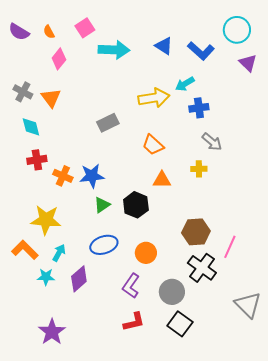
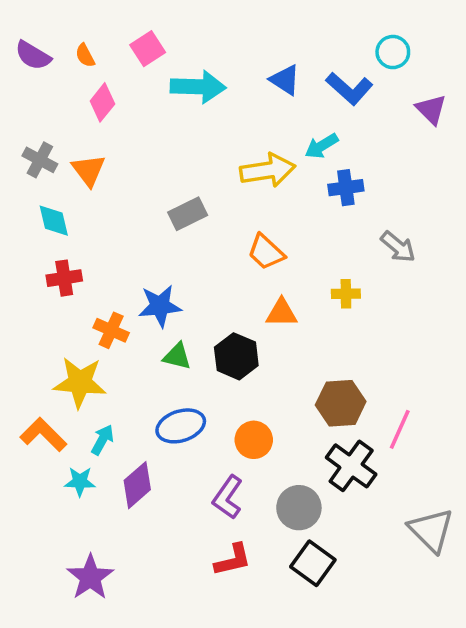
cyan circle: (237, 30) -> (393, 52), moved, size x0.7
gray arrow: (212, 142) -> (398, 247), moved
orange cross: (63, 176) -> (111, 330), moved
green triangle: (102, 205) -> (177, 356), turned 48

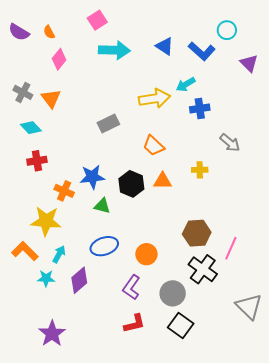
pink square: (148, 49) -> (97, 20), moved
cyan diamond: (54, 221) -> (31, 128), turned -30
black hexagon: (236, 356) -> (131, 184), moved

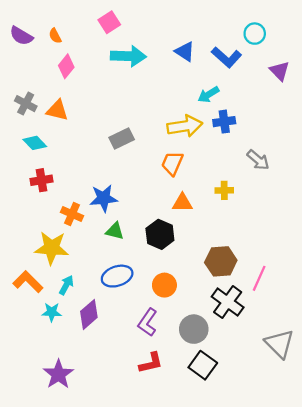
orange triangle: (51, 98) -> (57, 110), turned -40
yellow arrow: (155, 98) -> (185, 126), moved
orange trapezoid: (154, 146) -> (172, 163), turned 70
black hexagon: (131, 184) -> (160, 234), moved

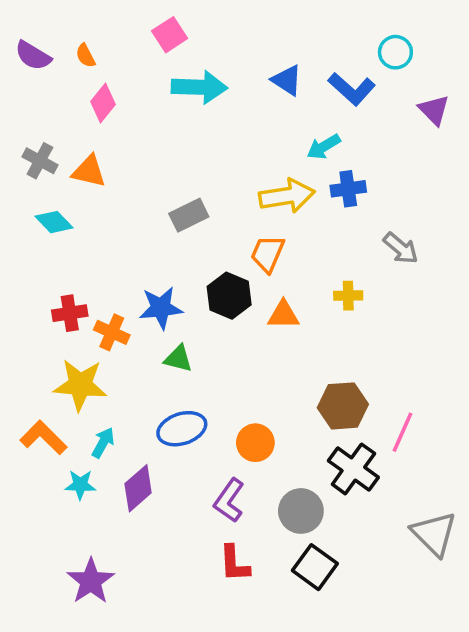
red cross: (42, 180) -> (70, 313), moved
black hexagon: (160, 234) -> (229, 296), moved
red L-shape: (151, 363) -> (234, 564), turned 100

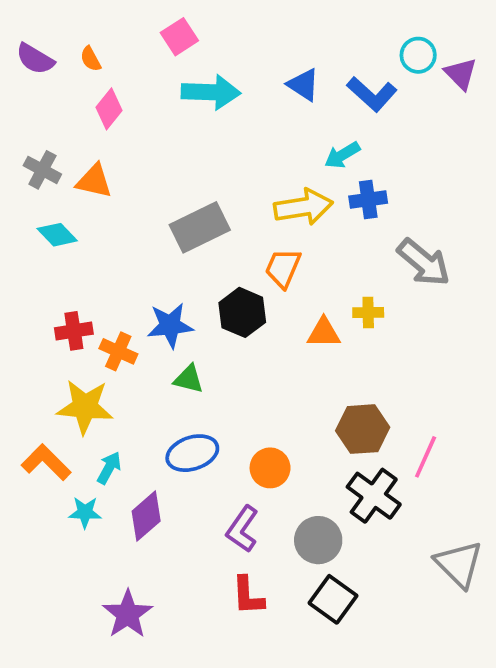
purple triangle: (434, 110) -> (461, 74), moved
gray rectangle: (189, 215) -> (200, 227), size x1.4
gray arrow: (401, 248) -> (424, 262), size x1.4
orange triangle: (283, 315) -> (324, 333), moved
purple star: (91, 581) -> (128, 614), moved

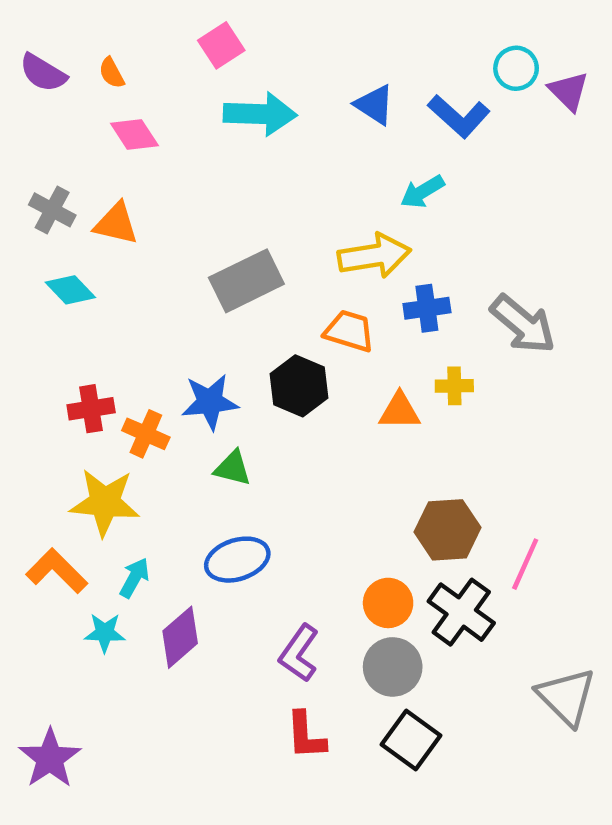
pink diamond: (109, 109) -> (134, 135), turned -72
blue cross: (368, 200) -> (427, 308), moved
orange trapezoid: (283, 268) -> (349, 331), turned 84
orange circle: (270, 468) -> (388, 603), moved
purple star: (128, 614) -> (50, 758), moved

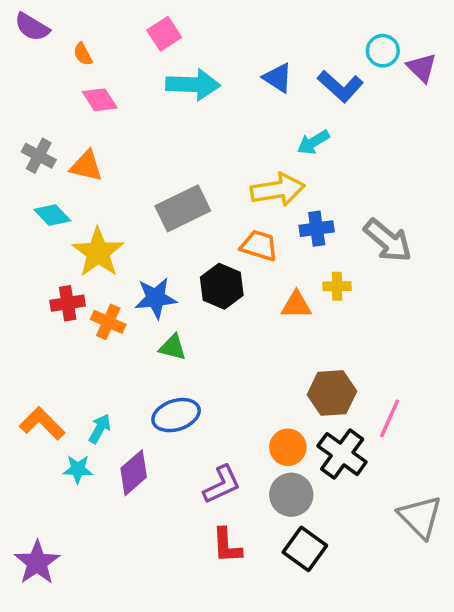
purple semicircle: (43, 73) -> (32, 27), moved
yellow star: (105, 502) -> (98, 252), moved, turned 30
purple L-shape: (299, 653) -> (222, 485), turned -150

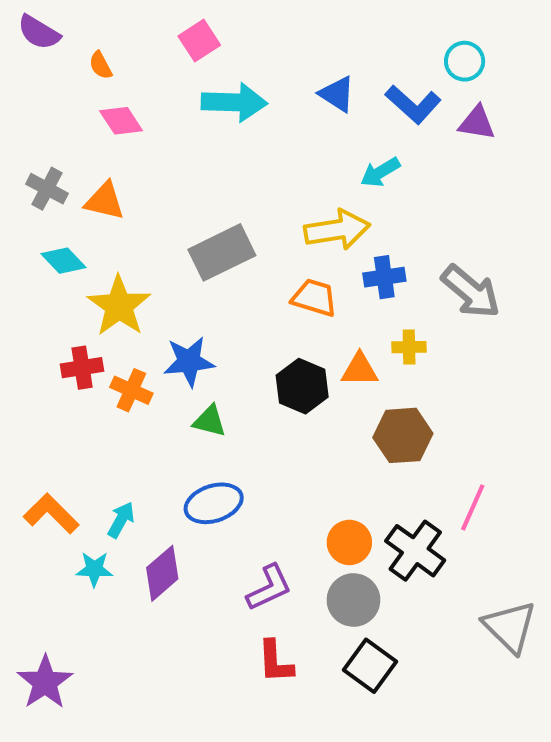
purple triangle: (422, 68) -> (477, 123), moved, turned -36
black hexagon: (222, 286) -> (302, 386), moved
brown hexagon: (332, 393) -> (403, 435), moved

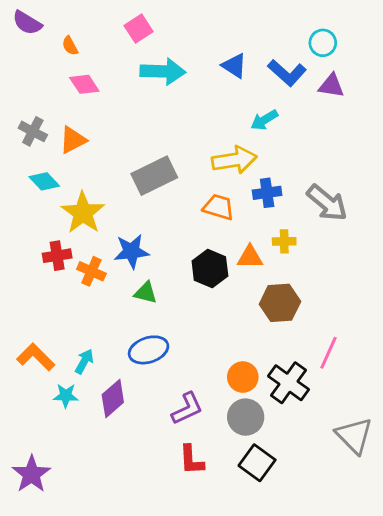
orange triangle: (105, 201) -> (73, 140), turned -40

